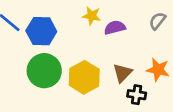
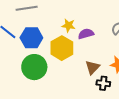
yellow hexagon: (84, 77) -> (62, 48), moved

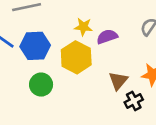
green circle: (34, 67) -> (41, 85), size x0.7
black cross: (103, 83) -> (134, 101), turned -32

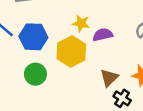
black cross: (134, 101) -> (122, 98), turned -36

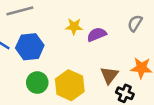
yellow hexagon: (71, 52) -> (70, 85), moved

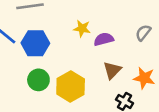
brown triangle: (109, 75) -> (112, 70), moved

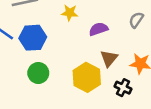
yellow star: (82, 28) -> (70, 13), moved
yellow hexagon: (71, 87) -> (87, 77), moved

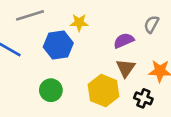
purple semicircle: (98, 29) -> (124, 41), moved
blue hexagon: (33, 38) -> (58, 45), moved

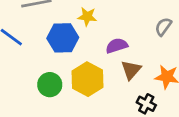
purple semicircle: (124, 41) -> (117, 46), moved
yellow hexagon: (103, 91) -> (88, 79), moved

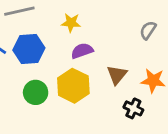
blue hexagon: (63, 38) -> (29, 49), moved
purple semicircle: (117, 46) -> (82, 51), moved

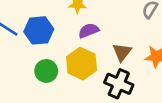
black cross: (133, 108) -> (119, 84), moved, size x1.5

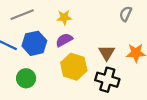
purple semicircle: (89, 31) -> (64, 40), moved
green circle: (46, 71) -> (26, 78), moved

